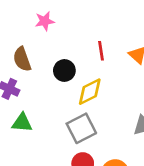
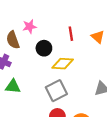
pink star: (45, 21) -> (29, 26), moved
yellow diamond: (90, 92) -> (63, 64), turned 30

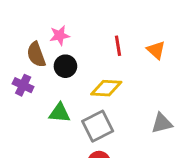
black circle: (44, 48) -> (65, 66), moved
green triangle: (13, 86) -> (60, 113), moved

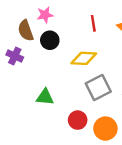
green triangle: (60, 113) -> (45, 97), moved
gray square: (98, 126) -> (98, 87), moved

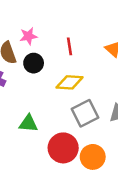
red line: (93, 23) -> (70, 46), moved
red circle: (78, 120) -> (63, 148), size x1.5

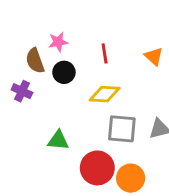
gray square: (85, 113) -> (122, 129), turned 32

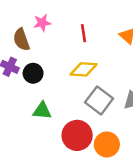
black circle: (64, 72) -> (33, 73), moved
gray square: (122, 129) -> (99, 100), turned 32

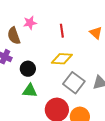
black circle: (33, 73) -> (28, 69), moved

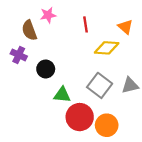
yellow diamond: (62, 59) -> (107, 48), moved
green triangle: (30, 91) -> (62, 95), moved

